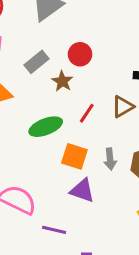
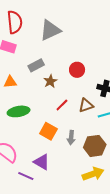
red circle: (80, 54) -> (77, 70), moved
green ellipse: (46, 127) -> (19, 111), moved
purple triangle: (82, 191) -> (42, 162), moved

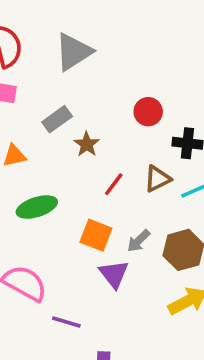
red circle: (77, 70) -> (148, 112), moved
gray arrow: (71, 138) -> (139, 241), turned 48
purple triangle: (42, 162) -> (114, 274), moved, turned 30

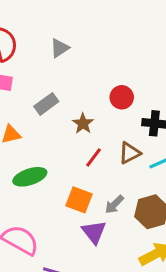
gray triangle: (74, 52) -> (60, 48), size x0.6
brown star: (87, 144) -> (83, 124), moved

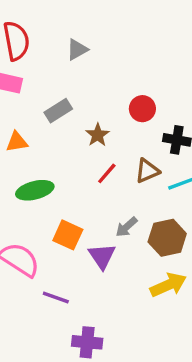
orange square: (79, 200) -> (68, 235), moved

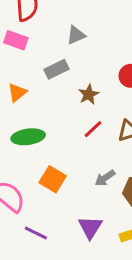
gray triangle: (77, 50) -> (76, 35), moved
orange triangle: (17, 142) -> (17, 93), turned -36
purple triangle: (102, 256) -> (90, 227), moved

